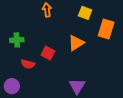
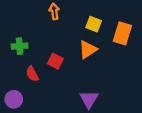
yellow square: (85, 13) -> (94, 24), moved
red semicircle: (28, 64) -> (32, 74), turned 48

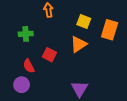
green cross: (20, 46) -> (26, 34), moved
purple circle: (14, 99) -> (22, 85), moved

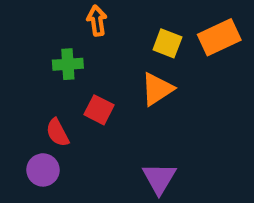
orange rectangle: (110, 30) -> (219, 37), moved, turned 48
green cross: (26, 34) -> (68, 64), moved

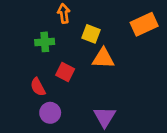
yellow square: (167, 43) -> (91, 34), moved
orange triangle: (157, 89) -> (103, 58), turned 35
purple circle: (43, 170) -> (50, 113), moved

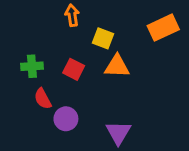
green cross: (45, 42) -> (32, 66), moved
red square: (65, 72) -> (74, 69), moved
purple circle: (50, 113) -> (66, 119), moved

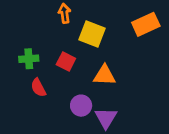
yellow square: (103, 38) -> (92, 34), size x1.4
orange triangle: (117, 66) -> (104, 75), moved
purple circle: (66, 119) -> (81, 106), moved

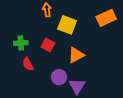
orange triangle: (104, 75) -> (76, 55), turned -30

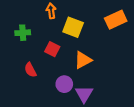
green cross: (21, 43) -> (23, 33), moved

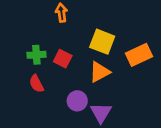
orange rectangle: (116, 20) -> (139, 55), moved
yellow square: (73, 27) -> (102, 42), moved
green cross: (23, 33) -> (36, 55), moved

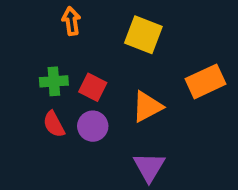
orange arrow: (61, 13) -> (71, 21), moved
yellow square: (102, 42) -> (143, 35), moved
purple circle: (77, 101) -> (93, 126), moved

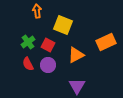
yellow square: (143, 35) -> (63, 25), moved
green cross: (54, 81) -> (28, 42), turned -32

